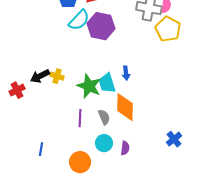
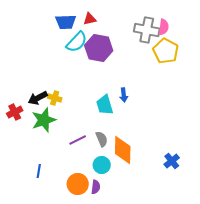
green star: (89, 86) -> (44, 120), moved, turned 30
orange diamond: (125, 107) -> (123, 150), moved
purple line: (80, 118) -> (78, 140), turned 60
purple semicircle: (125, 148) -> (96, 187), moved

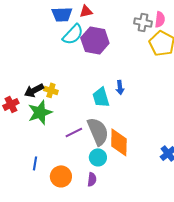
gray cross: (147, 30) -> (143, 22), size x0.7
gray semicircle: (102, 139) -> (98, 131), size x1.8
orange circle: (78, 184) -> (61, 176), moved

